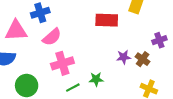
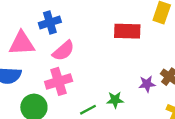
purple star: (124, 57) -> (147, 84), moved
pink cross: (62, 63) -> (59, 81), moved

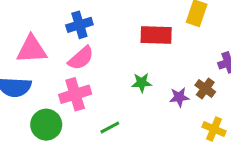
blue cross: (50, 22) -> (79, 25), moved
green star: (115, 100) -> (142, 83), moved

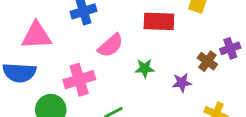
pink semicircle: (81, 58) -> (111, 46), moved
brown cross: (205, 88) -> (207, 61), moved

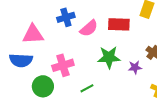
pink semicircle: (111, 46) -> (89, 28), moved
green star: (145, 68) -> (109, 57), size x1.6

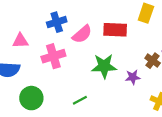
pink triangle: (33, 34) -> (20, 41), size x0.7
pink cross: (63, 65) -> (53, 56), moved

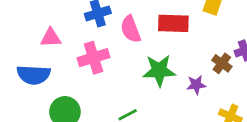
pink semicircle: (82, 34) -> (131, 29), turned 110

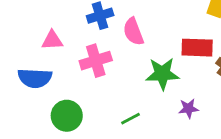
red rectangle: (173, 23) -> (197, 48), moved
purple star: (196, 85) -> (188, 108), moved

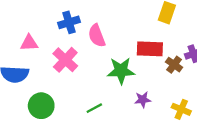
pink cross: (96, 61) -> (65, 60), turned -30

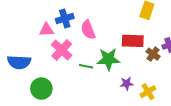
pink triangle: (29, 43) -> (46, 30), moved
green line: (94, 108) -> (86, 66), moved, turned 40
yellow cross: (181, 109) -> (148, 92), moved, turned 35

